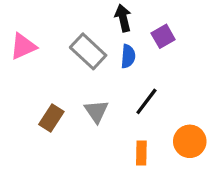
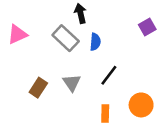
black arrow: (123, 18) -> (80, 13), moved
purple square: (163, 36) -> (147, 27), moved

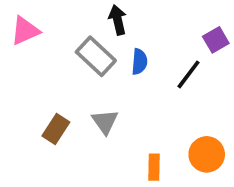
pink triangle: (17, 34) -> (25, 31), moved
black line: (109, 75) -> (189, 74), moved

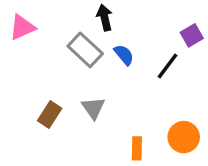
blue semicircle: (139, 62) -> (124, 55), turned -45

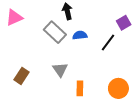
blue semicircle: (124, 55) -> (80, 35), turned -56
brown rectangle: (50, 114) -> (22, 76), moved
orange rectangle: (137, 148) -> (80, 88), moved

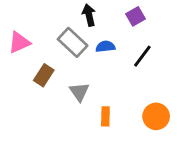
pink triangle: (14, 18) -> (19, 42), moved
purple square: (124, 23) -> (136, 16), moved
brown rectangle: (22, 76) -> (44, 75), moved

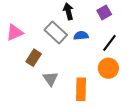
gray triangle: (79, 92) -> (50, 79), moved
orange rectangle: (105, 116) -> (81, 89), size x1.5
orange circle: (156, 116) -> (108, 68), moved

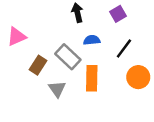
gray rectangle: (56, 32) -> (68, 57), moved
orange circle: (108, 68) -> (138, 77), moved
orange rectangle: (81, 89) -> (92, 78), moved

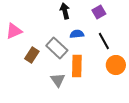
black line: (124, 48) -> (104, 41), turned -66
gray triangle: (57, 89) -> (58, 80), moved

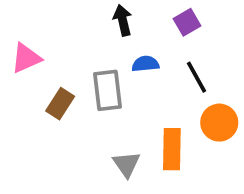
gray rectangle: (57, 48) -> (108, 90), turned 40
orange rectangle: (77, 66) -> (172, 149), moved
gray triangle: (58, 80) -> (126, 164), moved

